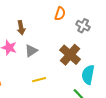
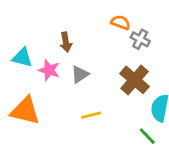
orange semicircle: (60, 14) -> (121, 22), turned -88
gray cross: (83, 26) -> (140, 39), moved

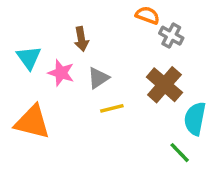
cyan triangle: (22, 58) -> (29, 58), turned 40
yellow line: (91, 115) -> (112, 108), moved

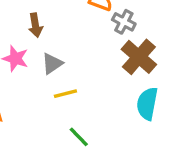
brown cross: (164, 85) -> (139, 57), moved
green line: (180, 153) -> (79, 137), moved

